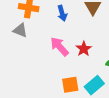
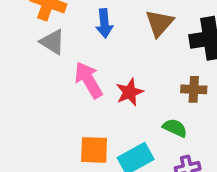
gray triangle: (20, 30) -> (52, 42), moved

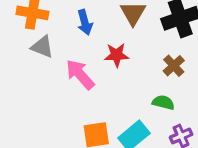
brown cross: (194, 89) -> (174, 66), turned -35
red star: (130, 92) -> (117, 55), moved, turned 30

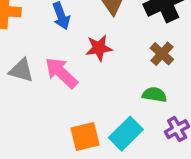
gray triangle: (42, 47) -> (21, 70), moved

